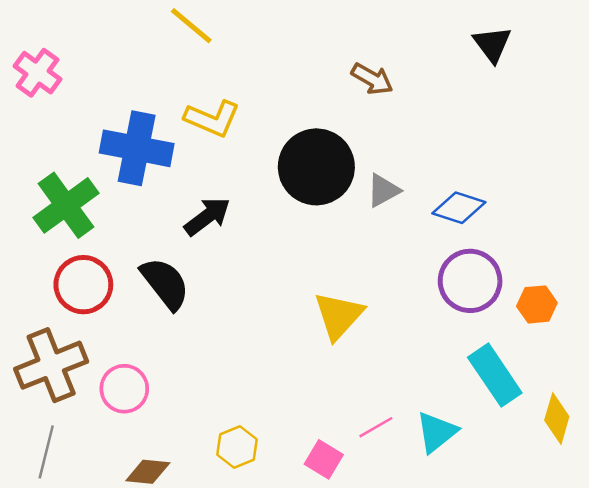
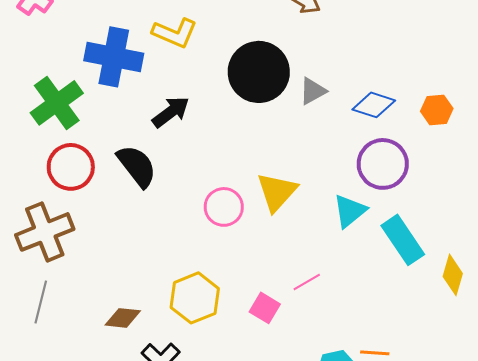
orange hexagon: (537, 304) -> (437, 110), moved
pink circle: (124, 389) -> (224, 207), moved
cyan triangle: (437, 432) -> (350, 211), moved
yellow hexagon: (237, 447) -> (195, 298), size x1.5

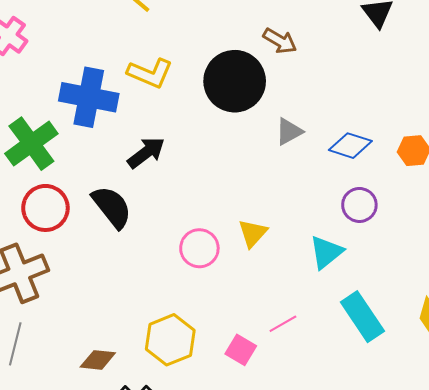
black circle: (259, 72) -> (235, 81), moved
purple circle: (383, 164) -> (359, 205), size x0.7
yellow triangle: (277, 192) -> (253, 233), size x0.7
cyan rectangle: (403, 240) -> (362, 317), moved

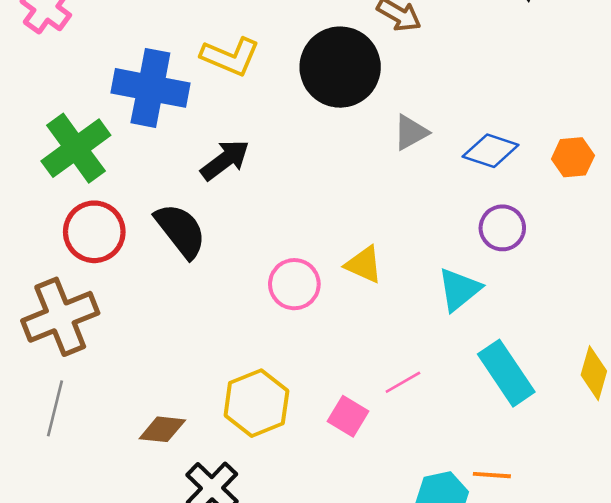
yellow triangle: (253, 233) -> (364, 265), turned -48

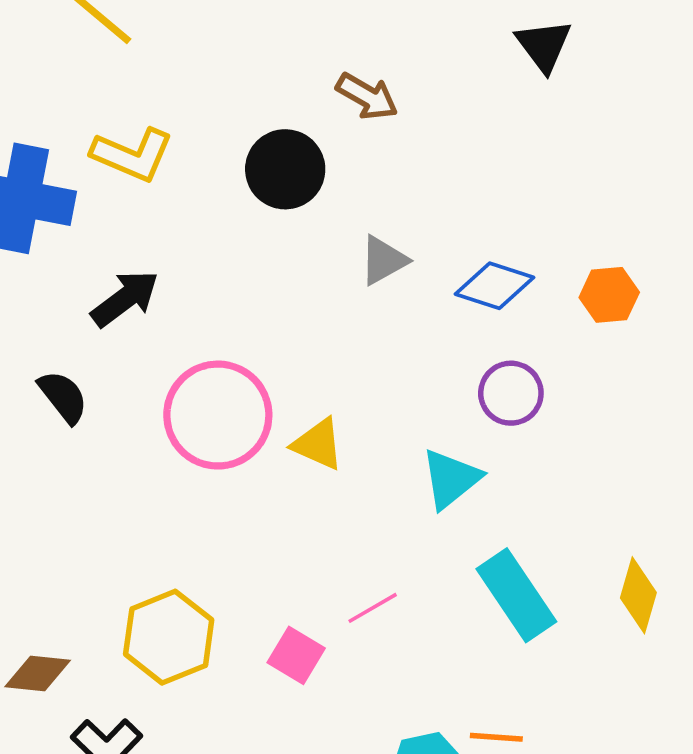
black circle: (340, 67) -> (285, 169), size x0.7
black semicircle: (181, 231) -> (63, 397), size x0.7
pink circle: (294, 284) -> (218, 415), moved, size x1.5

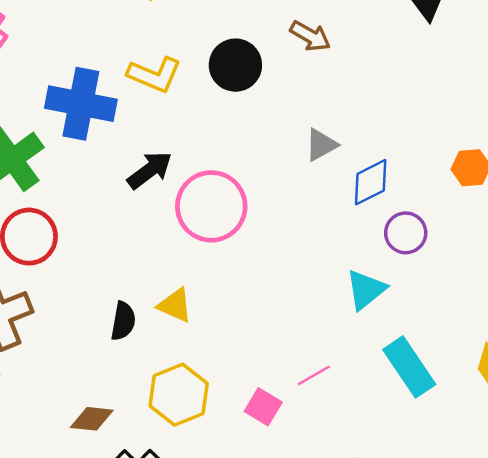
black circle: (285, 169) -> (235, 65), moved
blue diamond: (495, 286) -> (371, 182), moved, turned -45
black semicircle: (63, 397) -> (123, 321), moved, turned 48
pink circle: (218, 415) -> (211, 206), moved
yellow triangle: (318, 444) -> (175, 305), moved

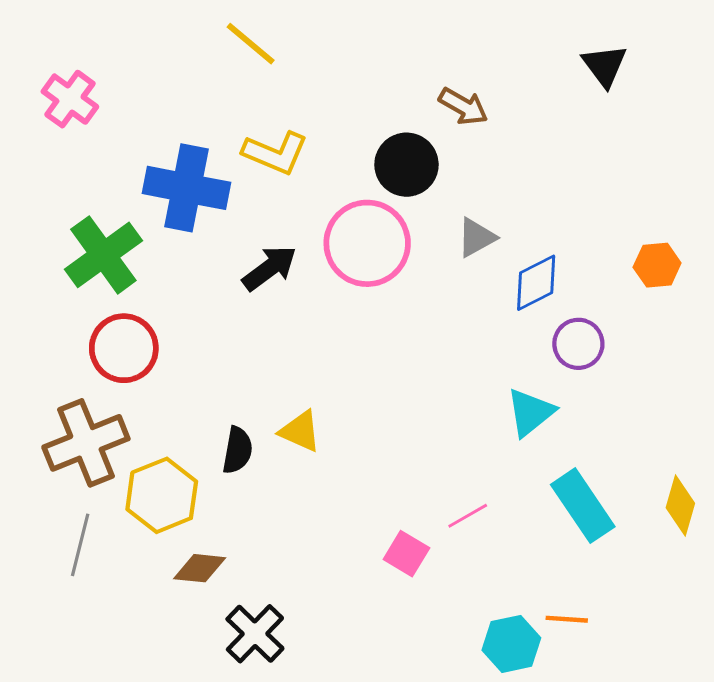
black circle: (235, 65) -> (406, 165), moved
pink circle: (211, 206) -> (367, 243), moved
yellow hexagon: (179, 395) -> (162, 495), moved

